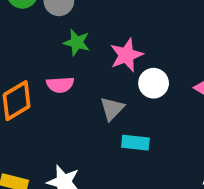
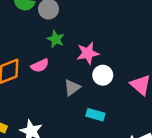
pink semicircle: (60, 85) -> (40, 66), turned -30
cyan rectangle: (135, 143) -> (95, 115), moved

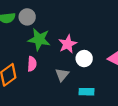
green star: (56, 39) -> (39, 39), size x1.5
pink semicircle: (40, 66) -> (32, 64), turned -48

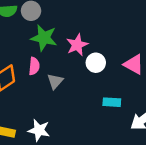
gray triangle: (62, 75) -> (55, 81), moved
cyan rectangle: (86, 92) -> (112, 102), moved

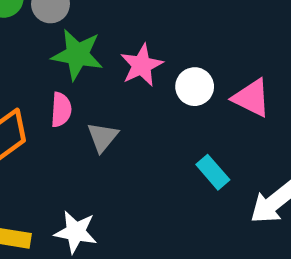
white circle: (96, 63) -> (195, 87), moved
cyan rectangle: (112, 102) -> (213, 172), turned 48

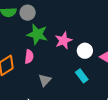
gray triangle: (103, 137) -> (45, 80), moved
cyan rectangle: (213, 172) -> (82, 76), moved

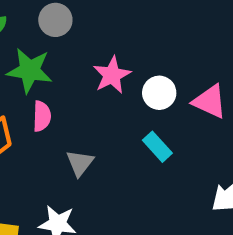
gray circle: (28, 13) -> (55, 20), moved
green star: (37, 34) -> (30, 70), moved

